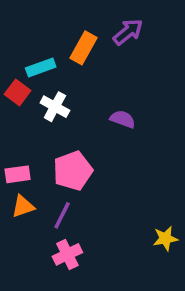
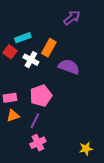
orange rectangle: (83, 48) -> (49, 48), moved
purple semicircle: (123, 119) -> (69, 67), size x1.5
yellow star: (165, 238) -> (86, 149), moved

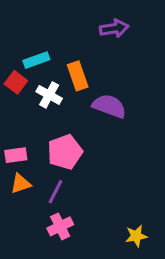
purple arrow: (72, 18) -> (114, 28), turned 30
orange rectangle: (49, 48) -> (78, 76), turned -48

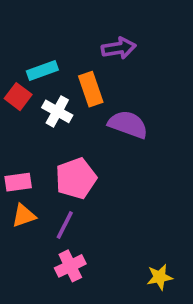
purple arrow: (114, 28) -> (119, 48), moved

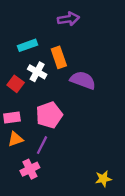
purple arrow: (119, 48) -> (68, 19), moved
red square: (18, 97) -> (16, 84), moved
pink cross: (70, 266) -> (30, 169), moved

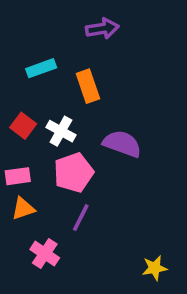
white cross: (37, 72) -> (61, 131), moved
purple semicircle: (83, 80) -> (122, 144), moved
purple line: (42, 145) -> (81, 218), moved
pink cross: (30, 169) -> (45, 254), turned -30

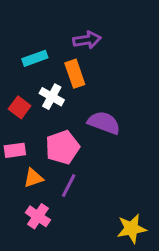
purple arrow: (102, 29) -> (87, 40), moved
white cross: (61, 131) -> (52, 97), moved
orange triangle: (23, 209) -> (33, 178), moved
yellow star: (155, 268) -> (132, 229), size x1.4

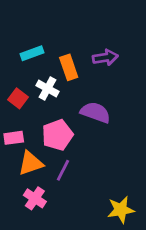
purple arrow: (87, 40) -> (105, 58), moved
orange triangle: (33, 178) -> (31, 163), size x1.4

